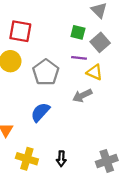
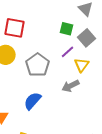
purple line: (79, 58) -> (68, 52), turned -48
yellow triangle: (95, 72) -> (82, 65), turned 42

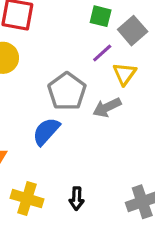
gray pentagon: (38, 65) -> (67, 91), moved

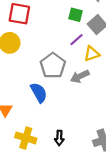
yellow triangle: (125, 74) -> (92, 54), turned 35
blue semicircle: (46, 131) -> (39, 93), turned 108

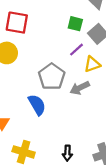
black arrow: (59, 138) -> (67, 153), moved

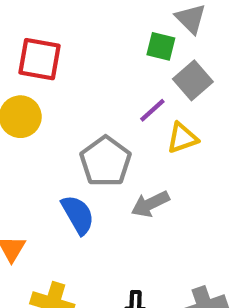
green square: (75, 24) -> (161, 46), moved
gray arrow: (80, 88) -> (150, 204), moved

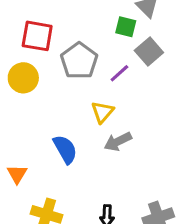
yellow triangle: (182, 138) -> (102, 112), moved, turned -30
gray pentagon: (106, 161) -> (79, 61), moved

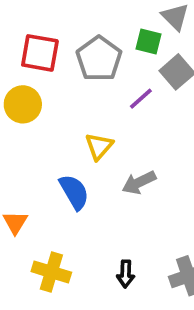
gray pentagon: (79, 61) -> (99, 59), moved
yellow triangle: (102, 112) -> (99, 146), moved

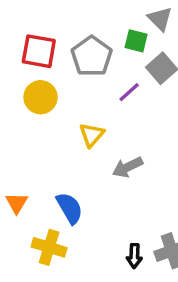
yellow circle: (23, 104) -> (41, 97), moved
blue semicircle: (74, 192) -> (70, 208), moved
black arrow: (126, 274) -> (134, 256), moved

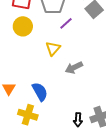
purple line: (129, 92) -> (66, 23), moved

